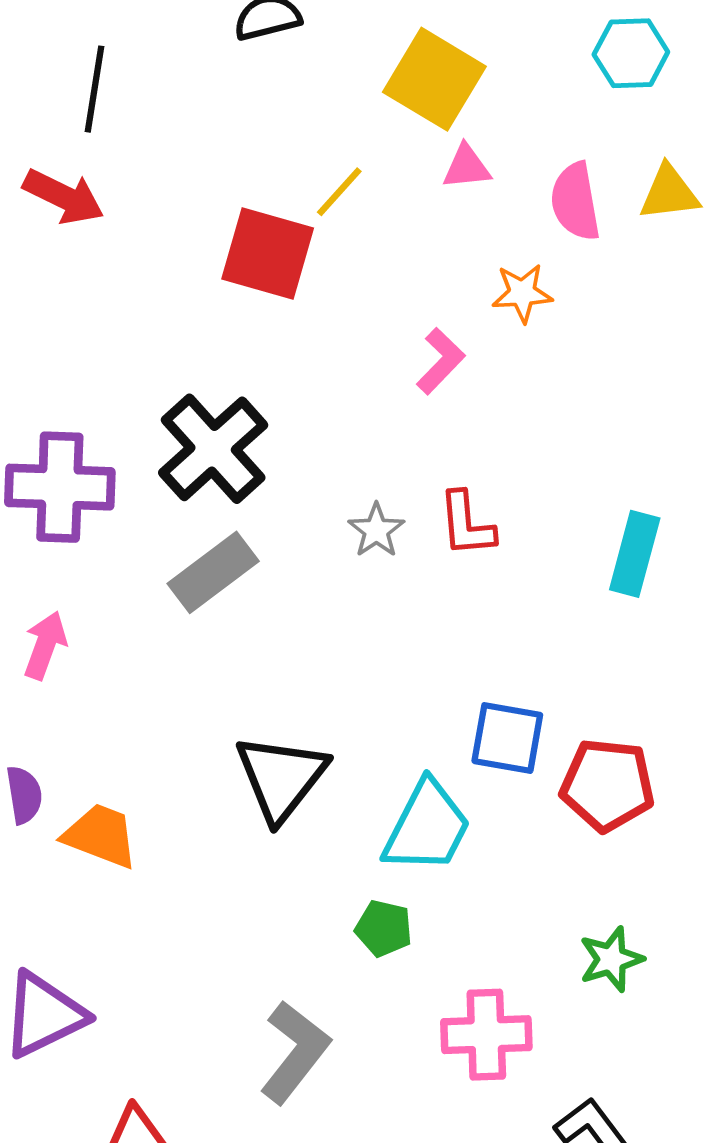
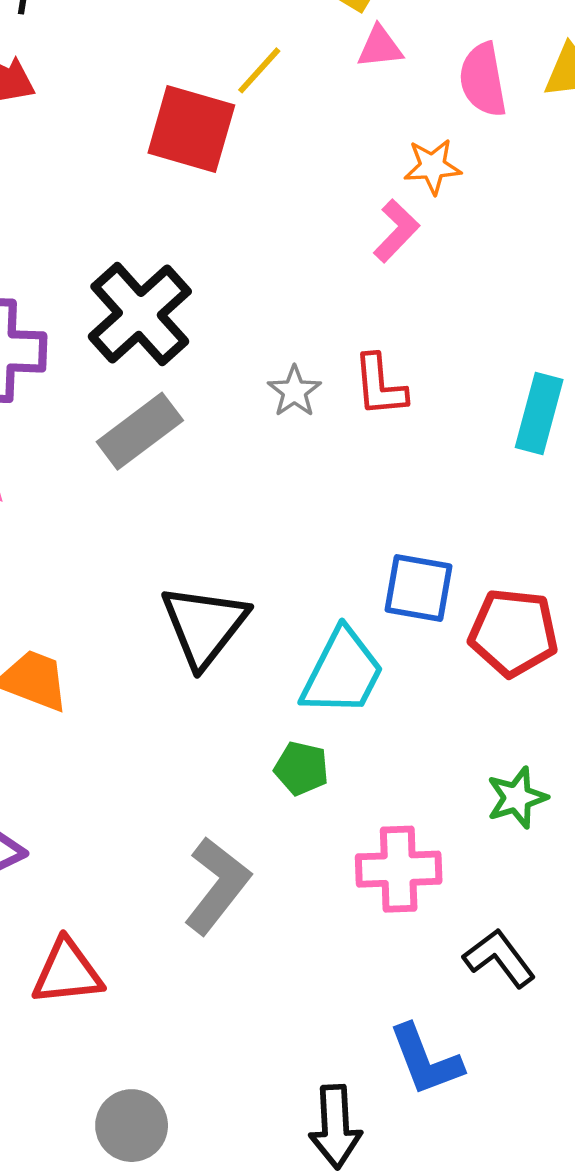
pink L-shape: (441, 361) -> (396, 231), moved

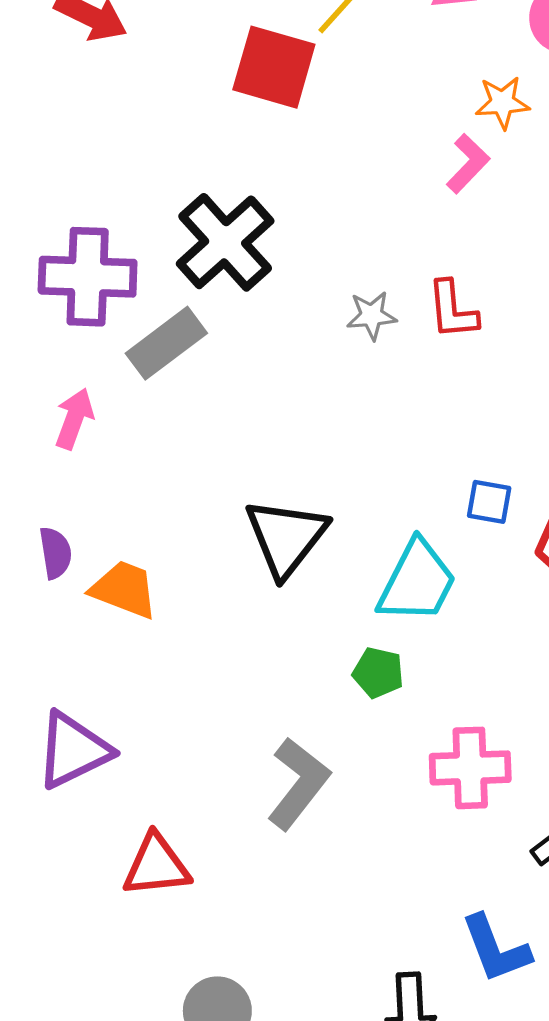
gray star: (294, 391) -> (372, 315), turned 30
gray rectangle: (140, 431) -> (166, 343), moved
blue square: (419, 588) -> (489, 502), size x0.7

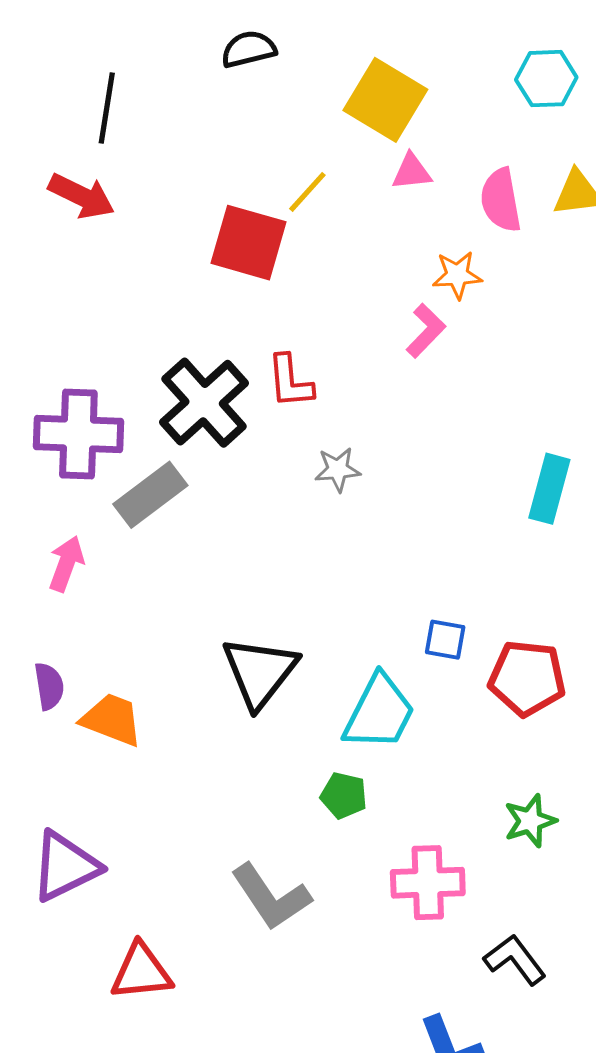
red L-shape: (452, 310) -> (290, 381), moved
gray L-shape: (298, 783) -> (271, 897), turned 108

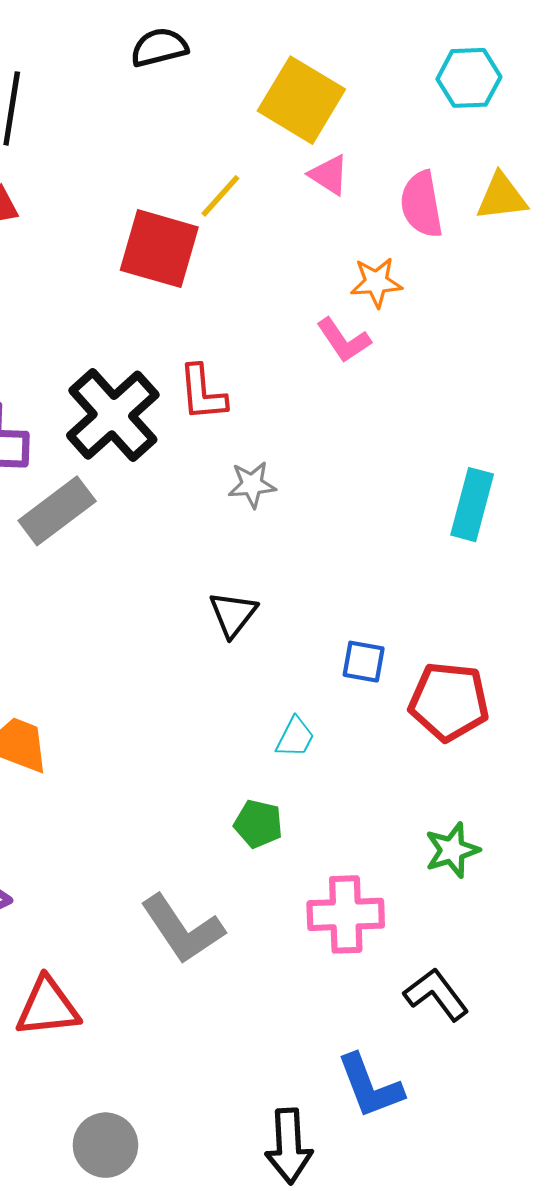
pink triangle: (412, 172) -> (329, 175), turned 39
pink L-shape: (426, 331) -> (344, 340), turned 102
black triangle: (260, 672) -> (233, 614), moved, size x0.6
cyan trapezoid: (379, 713) -> (295, 737), size x0.5

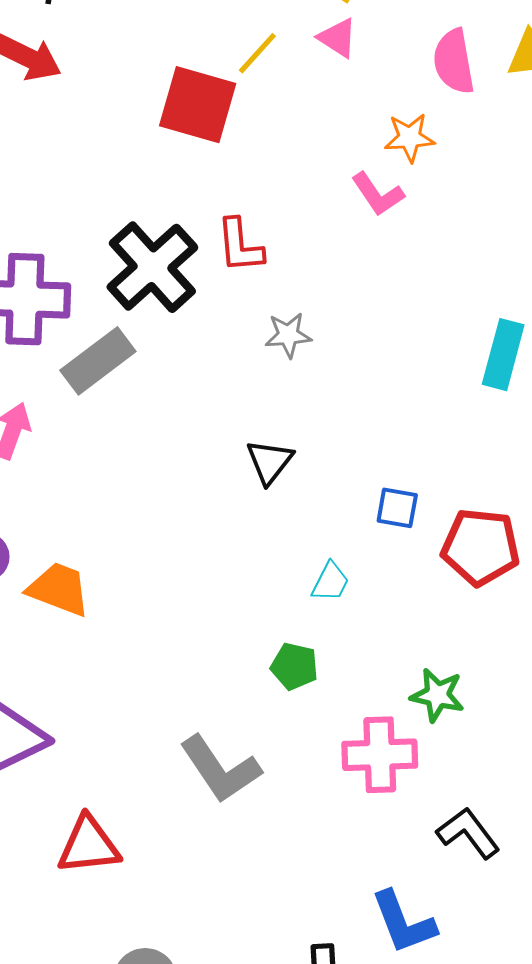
pink triangle: (329, 175) -> (338, 38), moved
green star: (452, 850) -> (437, 695), moved, turned 30

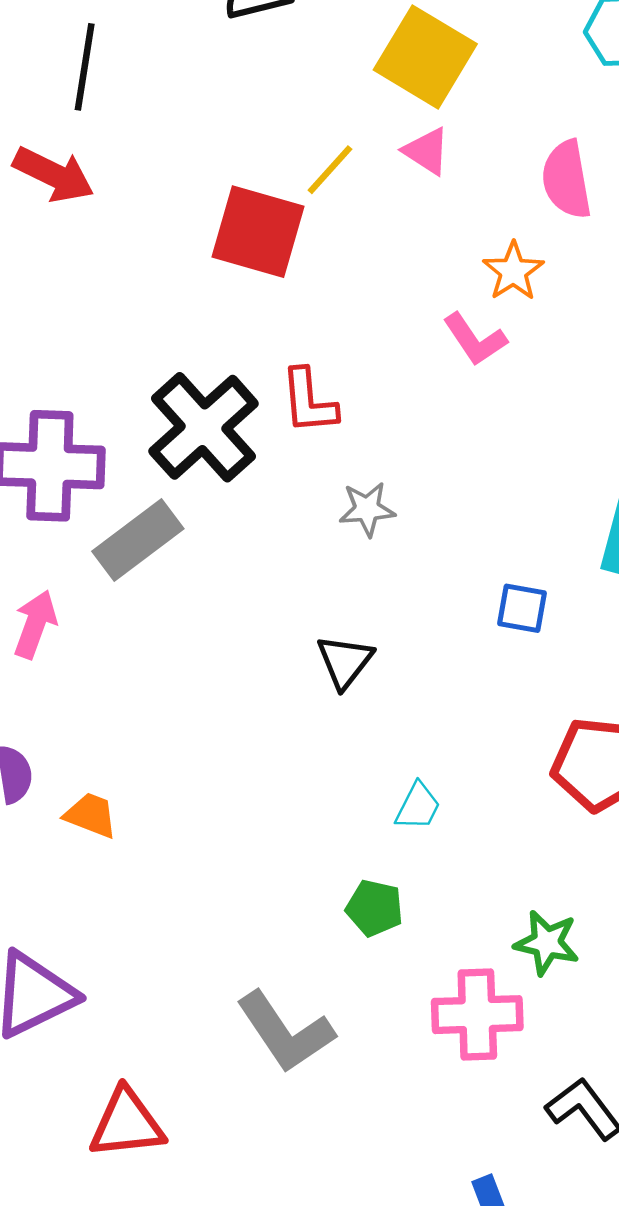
orange star: (410, 138) -> (513, 271), turned -30
blue square: (397, 508) -> (522, 608), moved
orange trapezoid: (59, 589) -> (91, 815), size x0.7

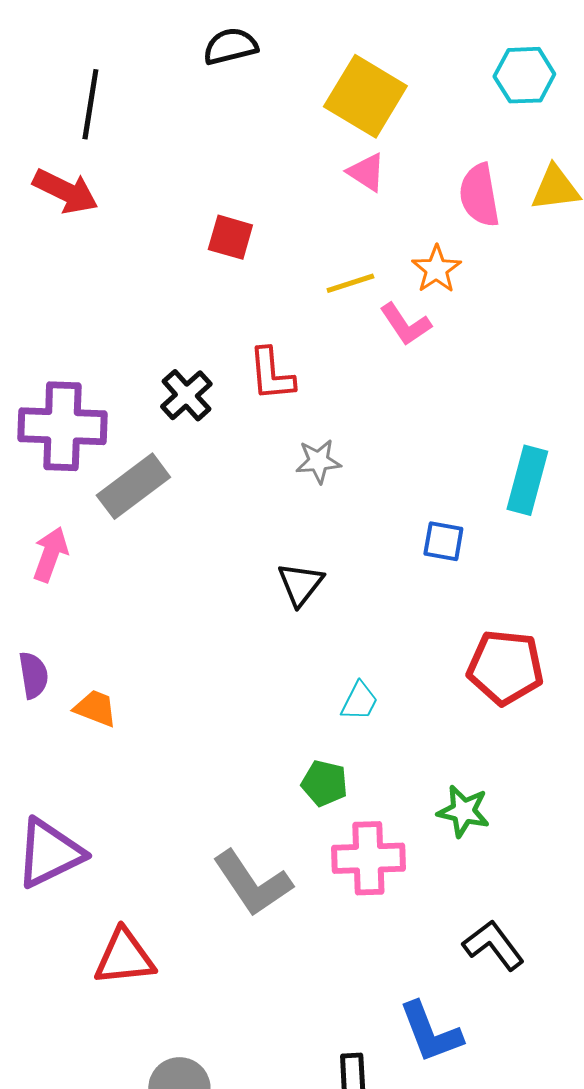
yellow line: (330, 170) -> (350, 283), moved, turned 30
red square: (258, 232) -> (230, 237), size x0.6
black cross: (204, 427) -> (186, 395), size x0.6
pink cross: (477, 1015) -> (368, 858), moved

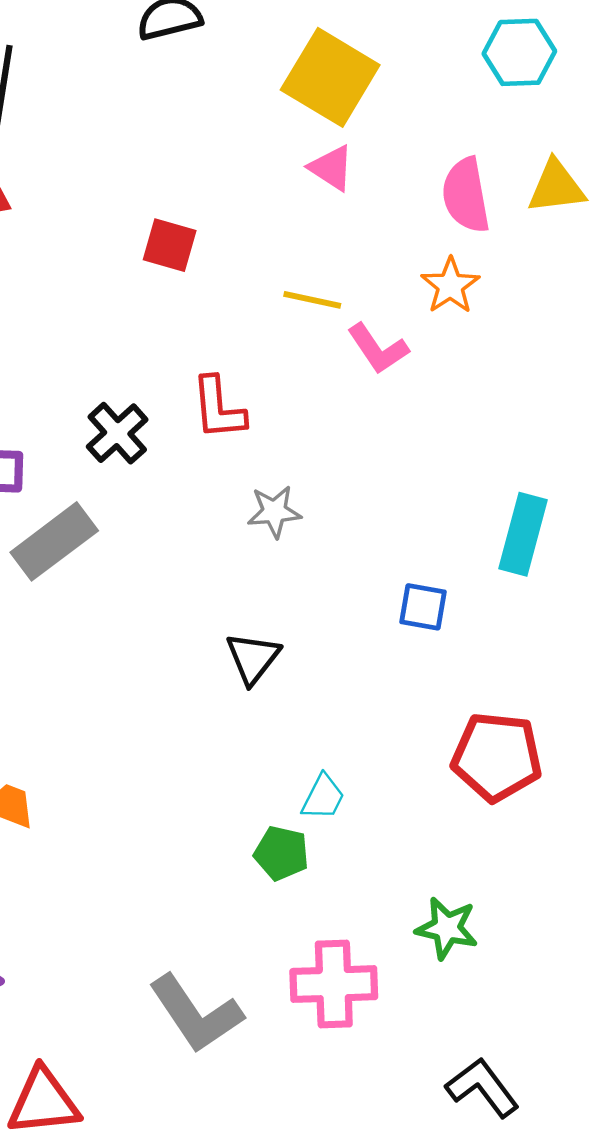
orange star: (436, 269) -> (450, 286), moved
yellow line: (350, 283) -> (312, 300), turned 30
green pentagon: (324, 783) -> (281, 853), moved

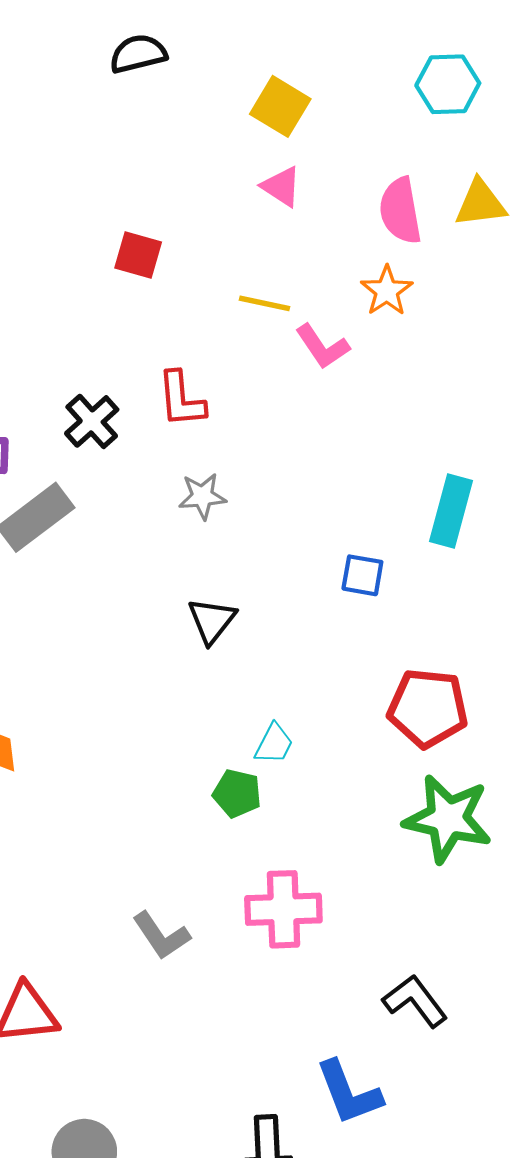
yellow square: (330, 77) -> (280, 106), size x0.7
gray star: (274, 512) -> (202, 496), moved
green star: (447, 928) -> (448, 819), moved, size x1.6
gray L-shape: (196, 1014) -> (161, 936), size x0.7

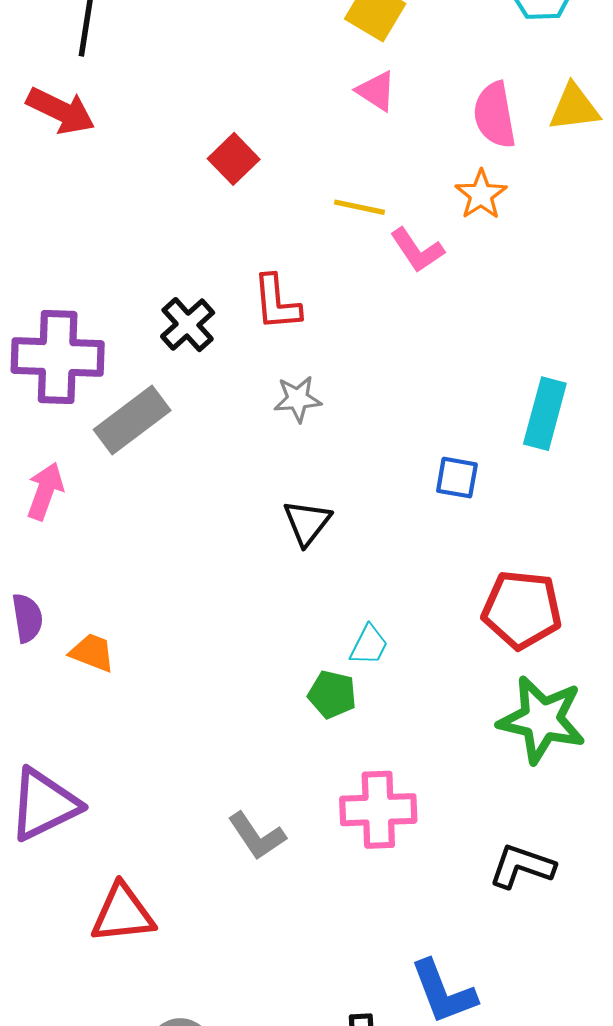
red square: (138, 255) -> (234, 159), turned 30
black L-shape: (415, 1001) -> (522, 866), moved, turned -34

